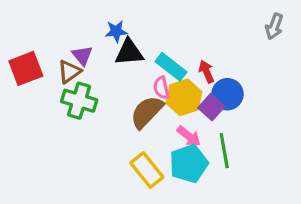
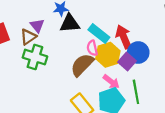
red arrow: (206, 72) -> (124, 37), size x1.5

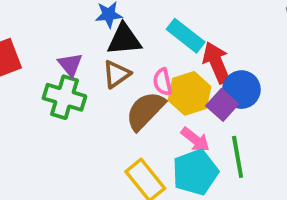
purple triangle: (37, 26) -> (70, 65), moved
cyan rectangle: (99, 33) -> (186, 36), moved
brown triangle: (28, 37) -> (116, 74), moved

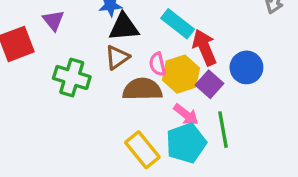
purple triangle: (70, 65) -> (53, 20), moved
blue circle: (241, 90) -> (246, 67), moved
brown semicircle: (145, 111) -> (142, 89), turned 45

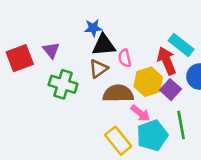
purple triangle: (53, 20) -> (51, 50), moved
cyan rectangle: (178, 24) -> (181, 45), moved
pink semicircle: (157, 64) -> (125, 58), moved
pink arrow: (186, 114) -> (140, 113), moved

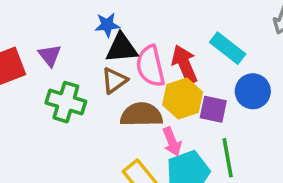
pink semicircle: (125, 58) -> (150, 66), size x1.6
red arrow: (167, 61) -> (185, 64), moved
purple square: (171, 90) -> (213, 109), turned -30
pink arrow: (140, 113) -> (172, 142), turned 30

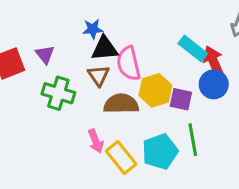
red arrow: (185, 64) -> (214, 62), moved
brown triangle: (114, 80) -> (99, 75), turned -30
pink arrow: (172, 142) -> (96, 141), moved

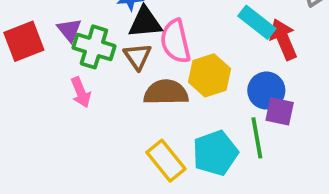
blue circle: (214, 84) -> (266, 91), moved
green cross: (58, 93) -> (94, 47), moved
purple square: (181, 99) -> (280, 111), moved
pink arrow: (96, 141) -> (81, 92), moved

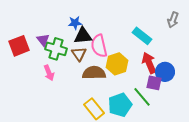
red arrow: (283, 39) -> (149, 63), moved
blue circle: (266, 91) -> (165, 72), moved
green line: (257, 138) -> (142, 97), turned -30

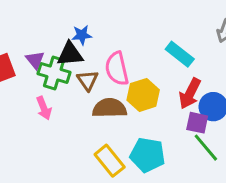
black triangle: (83, 36) -> (70, 54), moved
red arrow: (149, 63) -> (190, 93), turned -130
green line: (142, 97) -> (206, 148), moved
cyan pentagon: (120, 105) -> (148, 155), turned 30

